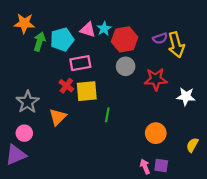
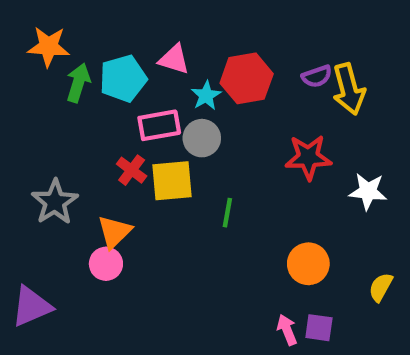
cyan star: (104, 29) -> (206, 95), moved
gray circle: (126, 66) -> (202, 138), moved
green line: (107, 115) -> (227, 213), moved
pink circle: (24, 133) -> (106, 264), moved

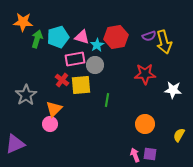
pink triangle: (174, 59) -> (82, 37), moved

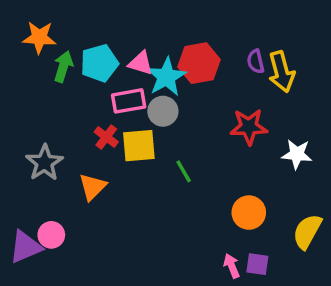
purple semicircle: (149, 36) -> (256, 61), turned 96
cyan star: (97, 45) -> (166, 77), size x1.6
green line: (107, 100) -> (184, 171), turned -40
pink circle: (50, 124) -> (51, 235), moved
yellow semicircle: (179, 135) -> (307, 231), size x1.5

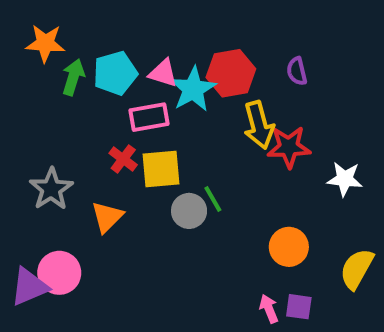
yellow arrow: (281, 72) -> (259, 125), moved
gray circle: (163, 111) -> (189, 211), moved
pink circle: (51, 235) -> (59, 273), size x1.4

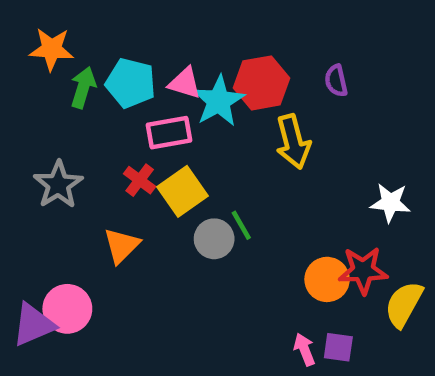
cyan pentagon: (115, 73) -> (131, 83), turned 30
red star: (289, 147) -> (363, 270), moved
yellow square: (161, 169) -> (182, 191), turned -30
gray star: (51, 189) -> (58, 185), moved

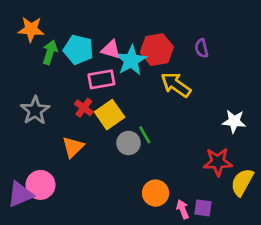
yellow arrow: (293, 142) -> (176, 85), turned 140
orange circle: (327, 279) -> (156, 193), moved

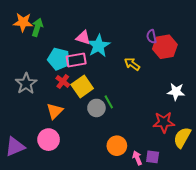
cyan pentagon: (78, 50) -> (59, 59), moved
red hexagon: (157, 50) -> (165, 47), moved
green arrow: (50, 52) -> (37, 27), moved
yellow arrow: (176, 85) -> (132, 64), size x0.7
pink circle: (40, 185) -> (49, 140), moved

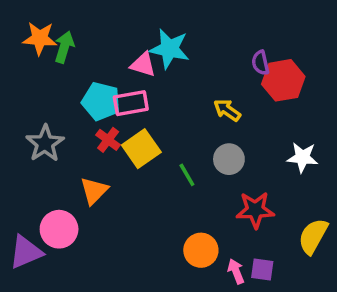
cyan star: (99, 46) -> (169, 49), moved, turned -30
gray circle: (96, 108) -> (229, 159), moved
red star: (164, 122) -> (255, 210), moved
pink circle: (49, 140) -> (59, 229), moved

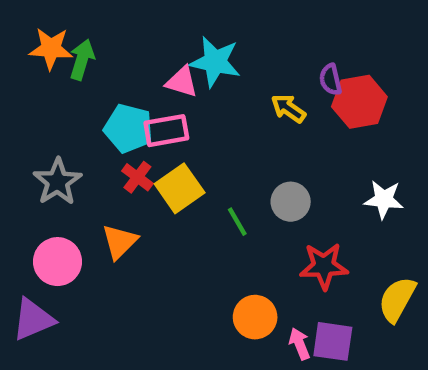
yellow arrow: (227, 110) -> (288, 108), moved
pink circle: (59, 229) -> (58, 262), moved
purple square: (262, 270) -> (333, 341), size x1.4

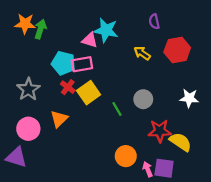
purple semicircle: (331, 80) -> (154, 22), moved
yellow semicircle: (397, 299) -> (180, 142), moved, turned 95
purple triangle: (33, 319) -> (16, 157), turned 40

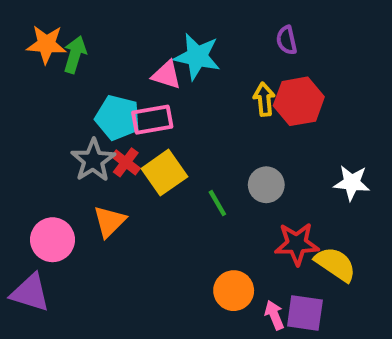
red hexagon: (177, 50) -> (299, 101), moved
yellow arrow: (142, 53) -> (264, 99), turned 49
gray star: (28, 89) -> (93, 160), moved

